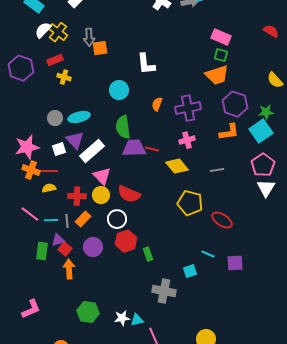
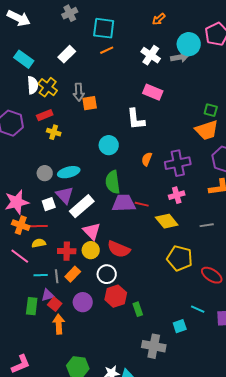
white semicircle: (43, 30) -> (33, 85), turned 132
pink rectangle: (221, 37) -> (153, 92), moved
pink line: (30, 214) -> (20, 256), moved

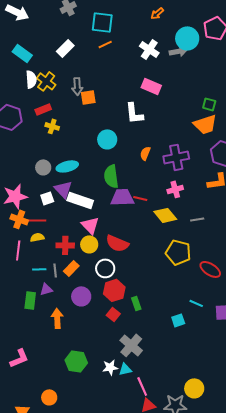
white rectangle: (82, 206) -> (80, 200), turned 60
gray line: (207, 225) -> (197, 219), moved
pink line: (20, 256) -> (18, 250), turned 60
red square: (55, 304) -> (113, 314), moved
gray cross: (154, 346) -> (131, 345), moved, turned 30

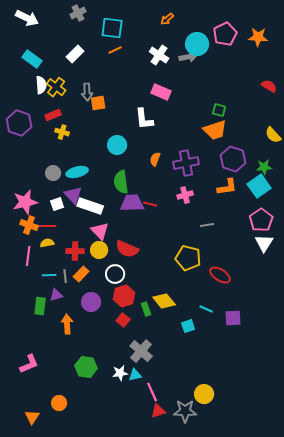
yellow diamond: (165, 215) -> (164, 301), moved

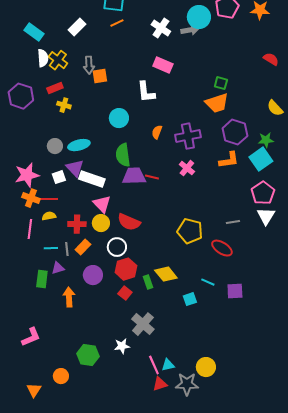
pink cross: (185, 195) -> (187, 168), turned -35
gray line: (207, 225) -> (233, 222), moved
green hexagon: (86, 367) -> (88, 355), moved
cyan triangle: (135, 375) -> (168, 365), moved

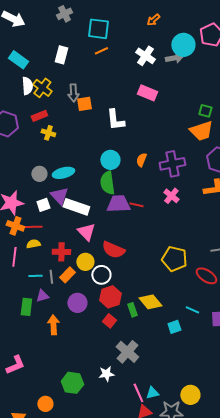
white rectangle: (77, 27) -> (61, 55), turned -30
white L-shape: (146, 92) -> (115, 120), moved
cyan circle: (119, 118) -> (110, 160), moved
yellow circle: (101, 223) -> (85, 262), moved

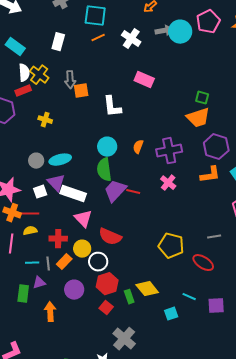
white cross: (145, 56) -> (131, 39), moved
gray arrow: (174, 58) -> (164, 31), moved
red rectangle: (39, 116) -> (23, 91), moved
purple trapezoid: (118, 204) -> (115, 191), turned -45

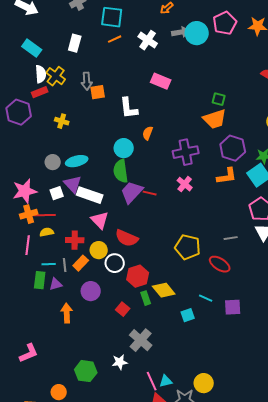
orange semicircle: (138, 147) -> (148, 133), moved
orange cross: (12, 213) -> (29, 214), turned -36
red hexagon: (107, 284) -> (138, 276), moved
green rectangle: (23, 294) -> (40, 280), moved

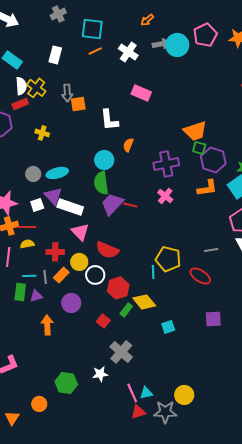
green square: (219, 99) -> (199, 148), moved
green rectangle: (146, 298) -> (126, 310), turned 56
cyan line: (206, 298) -> (153, 272), moved, turned 64

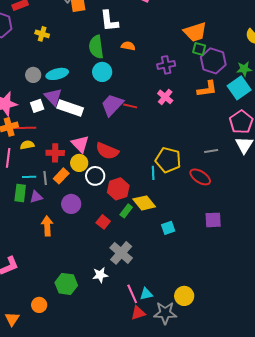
orange semicircle: (128, 145) -> (128, 46), turned 80
cyan circle: (104, 160) -> (102, 72), moved
purple cross: (166, 164) -> (166, 65), size x0.7
green semicircle: (101, 183) -> (96, 47), moved
pink triangle: (80, 232) -> (80, 144), moved

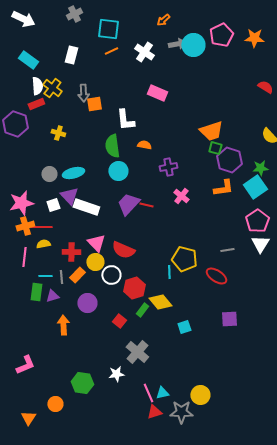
purple cross: (166, 65) -> (168, 167), moved

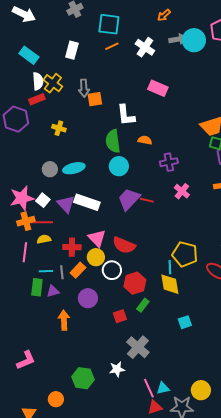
purple triangle: (69, 196) -> (66, 204), moved
white square: (53, 205) -> (43, 200), moved, turned -32
yellow diamond: (160, 302) -> (170, 284), moved, turned 30
red square: (119, 321) -> (120, 316), turned 32

